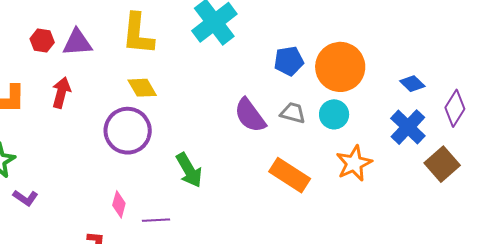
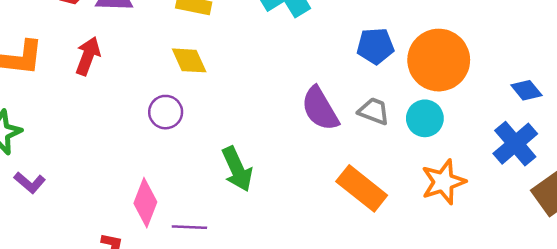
purple circle: (128, 131) -> (166, 112), size x0.6
pink diamond: (119, 204) -> (145, 203), size x1.4

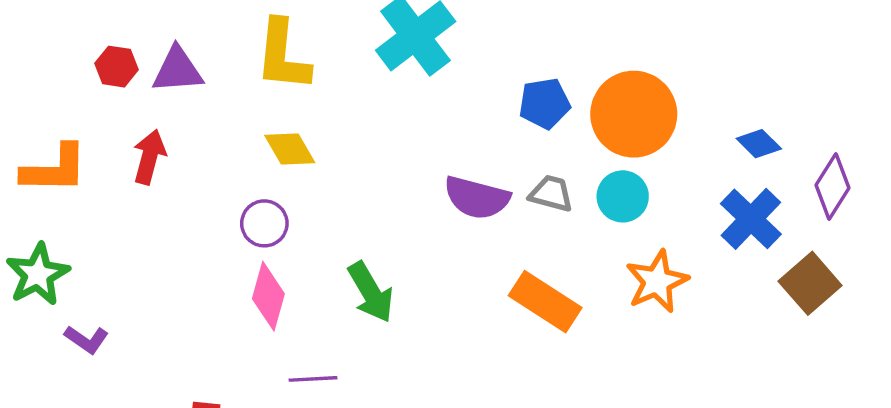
purple semicircle: (320, 109) -> (477, 198), turned -39
pink diamond: (145, 203) -> (268, 296), moved

